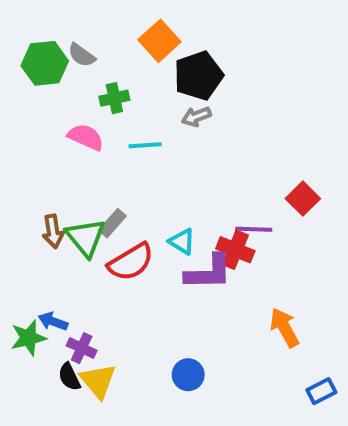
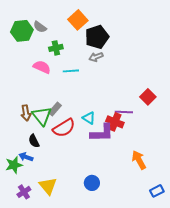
purple cross: (82, 348) -> (24, 192), moved, turned 32
black semicircle: (69, 377) -> (34, 141), moved

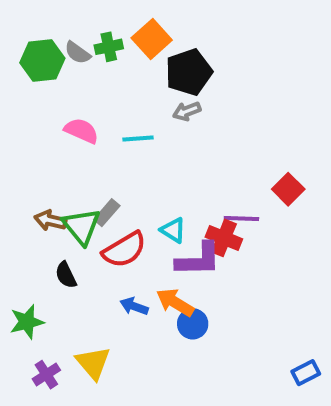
green cross: (56, 48) -> (109, 47), moved
brown arrow: (26, 113) -> (50, 220), turned 112
blue arrow: (26, 157) -> (134, 306), moved
orange arrow: (139, 160) -> (175, 302), moved, turned -30
blue circle: (92, 183) -> (193, 324), moved

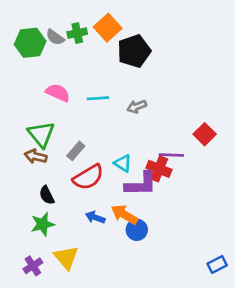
gray arrow: (187, 111) -> (137, 107), moved
green triangle: (81, 226) -> (41, 134), moved
green star: (27, 322) -> (43, 224), moved

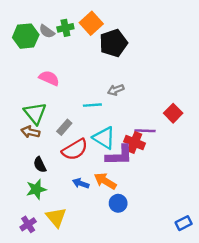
cyan line: (98, 98) -> (92, 105), moved
cyan triangle: (123, 163) -> (104, 138), size x1.5
blue circle: (137, 230) -> (118, 203), moved

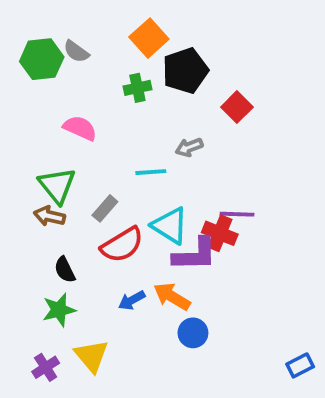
green cross: (65, 28) -> (137, 88), moved
red square: (173, 113) -> (237, 107), moved
blue arrow: (81, 183) -> (132, 300), turned -49

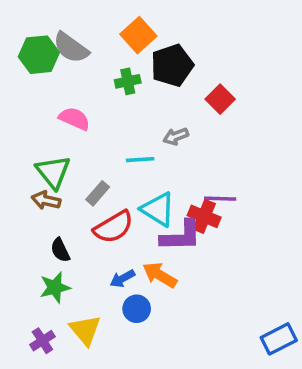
gray semicircle: (76, 51) -> (71, 48), size x1.5
blue circle: (193, 333) -> (137, 309), moved
blue rectangle: (300, 365) -> (279, 339), size x1.4

